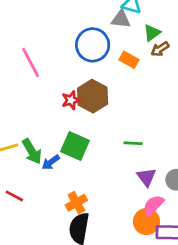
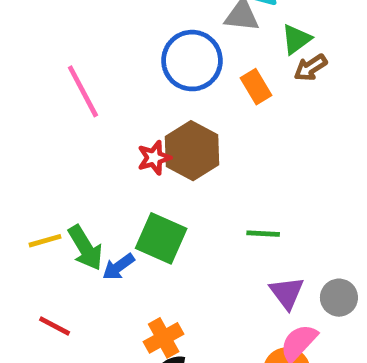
orange rectangle: (129, 60) -> (256, 87), turned 30

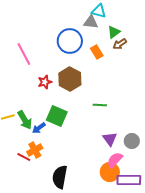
red star: (154, 158) -> (45, 82), moved
green line: (263, 234) -> (100, 105), moved
red line: (55, 326) -> (24, 157), moved
orange cross: (164, 338) -> (35, 150), moved

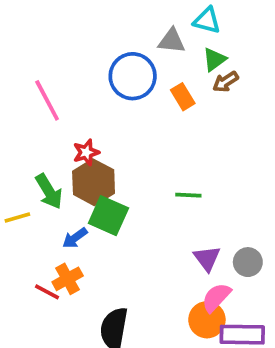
cyan triangle: (99, 11) -> (207, 20), moved
brown hexagon: (70, 79) -> (94, 182), moved
green arrow: (25, 120) -> (49, 191), moved

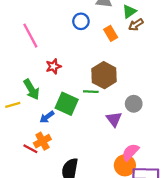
blue circle: (133, 76) -> (81, 21), size x0.6
brown hexagon: (94, 182) -> (104, 75), moved
green line: (188, 195) -> (91, 92), moved
purple triangle: (207, 258) -> (114, 119), moved
gray circle: (248, 262) -> (134, 104), moved

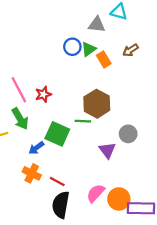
green triangle: (129, 11) -> (89, 49), moved
pink line: (30, 36) -> (19, 90), moved
orange cross: (42, 141) -> (32, 173), turned -35
red line: (30, 149) -> (57, 182), moved
pink semicircle: (130, 152) -> (96, 193), moved

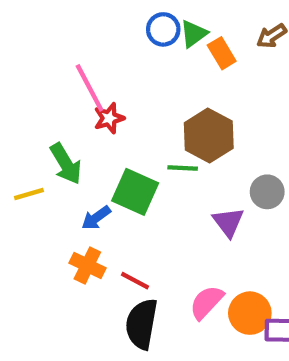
pink line: (19, 90) -> (90, 88), moved

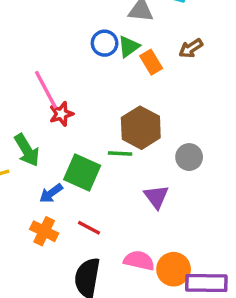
gray circle: (267, 192) -> (189, 157), moved
red line: (135, 281) -> (89, 228), moved
pink semicircle: (207, 302) -> (139, 261), turned 60

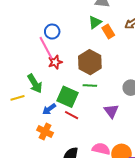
blue circle: (105, 43) -> (52, 32), moved
brown hexagon: (141, 128) -> (90, 62), moved
red line: (89, 228) -> (72, 115), moved

